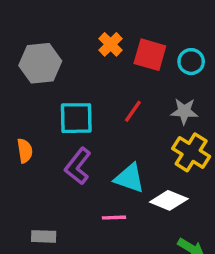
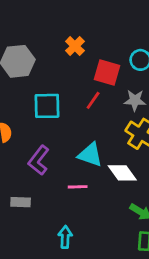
red square: (150, 55) -> (107, 72), moved
purple L-shape: (78, 166) -> (39, 160), moved
white diamond: (169, 200) -> (122, 173), turned 32

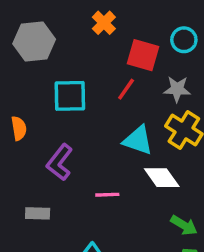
cyan triangle: (90, 155) -> (138, 140), moved

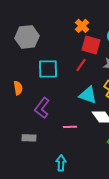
orange cross: (104, 23) -> (82, 26), moved

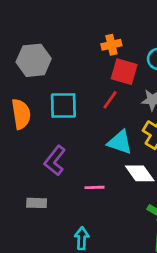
orange cross: (82, 26) -> (111, 45), turned 32
orange semicircle: (18, 88) -> (21, 114), moved, size x1.5

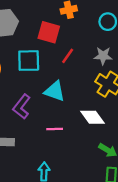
red square: (124, 72) -> (49, 32), moved
cyan triangle: (120, 142) -> (55, 91), moved

